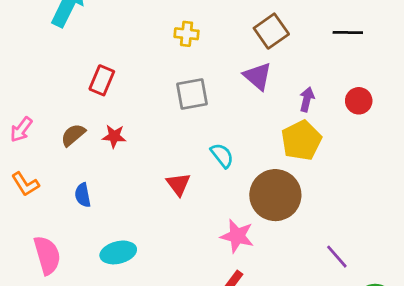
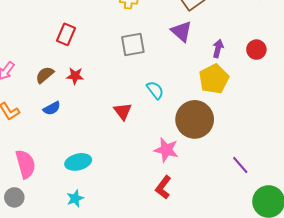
blue semicircle: (83, 195) -> (52, 108), moved, turned -108

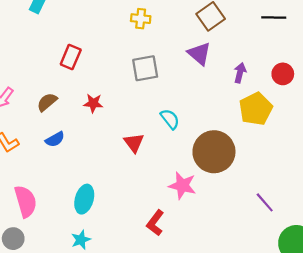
red star: (75, 76) -> (93, 103), moved
yellow pentagon: (214, 79) -> (256, 109), moved
cyan ellipse: (78, 162) -> (84, 199), turned -60
red L-shape: (163, 187) -> (155, 223), moved

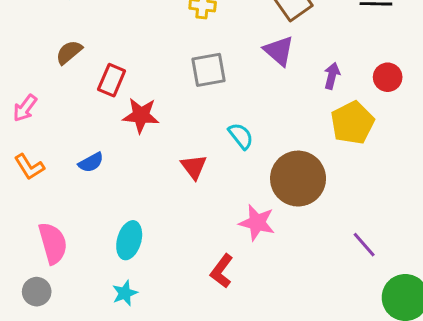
red rectangle: (71, 57) -> (112, 80), moved
brown semicircle: (47, 102) -> (69, 52), moved
red star: (93, 103) -> (141, 115), size x1.4

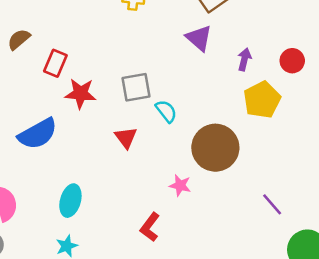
gray square: (208, 70) -> (136, 87), moved
blue semicircle: (91, 162) -> (38, 134), size x1.8
pink star: (257, 223) -> (180, 185), size x0.7

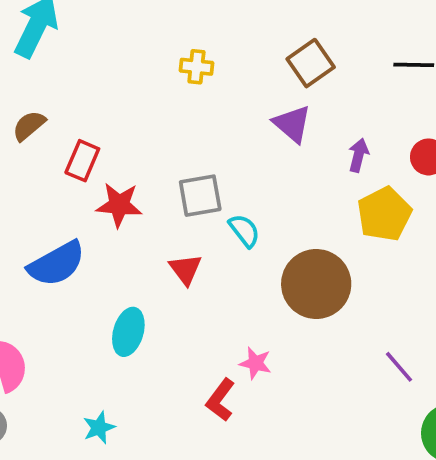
pink star: (180, 185) -> (255, 363), moved
cyan ellipse: (70, 201) -> (128, 332), moved

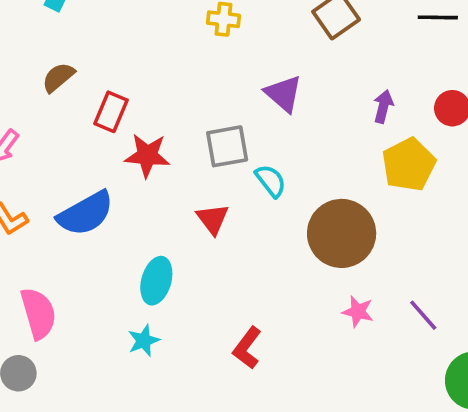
purple triangle: (292, 124) -> (283, 94), moved
pink star: (255, 363) -> (358, 312), moved
cyan star: (99, 428) -> (144, 341), moved

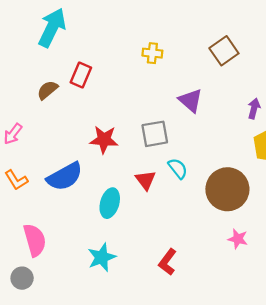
red rectangle: (111, 112) -> (81, 75), moved
cyan semicircle: (271, 181) -> (178, 168), moved
cyan ellipse: (156, 281) -> (110, 203), moved
cyan star: (144, 341) -> (102, 257), size x1.4

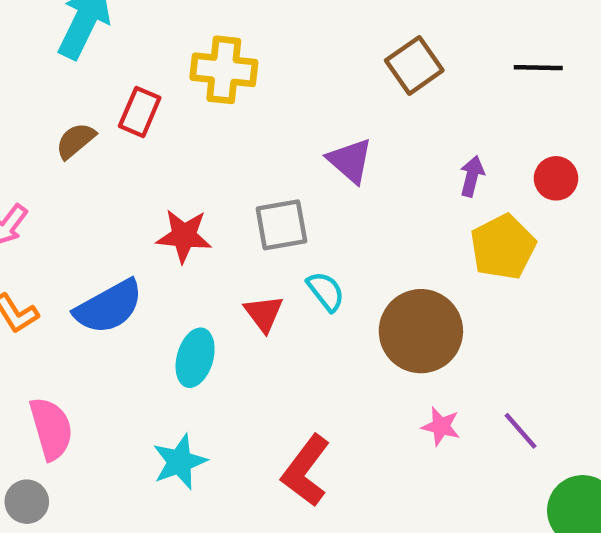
yellow cross: (152, 53) -> (224, 70), moved, size x1.6
red L-shape: (167, 262) -> (306, 471), size x1.4

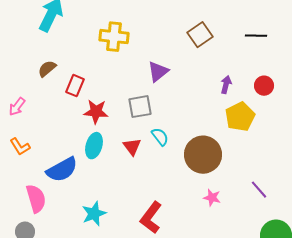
red rectangle: (140, 112) -> (75, 86), moved
purple triangle: (350, 161) -> (158, 72), moved, turned 40
blue semicircle: (109, 307) -> (62, 170), moved
cyan ellipse: (195, 358) -> (94, 146), moved
purple line: (521, 431) -> (259, 190), moved

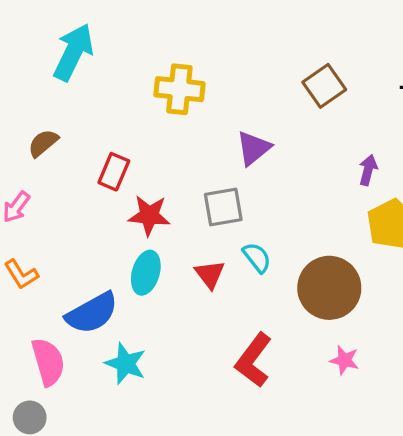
brown semicircle: (47, 69) -> (43, 143), moved
cyan star: (94, 214) -> (126, 364), moved, turned -30
red L-shape: (151, 218) -> (254, 360), moved

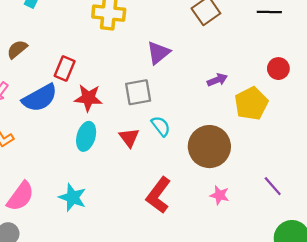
purple arrow: (368, 170) -> (217, 80), moved, turned 54
blue semicircle: (92, 313) -> (40, 98), moved
pink semicircle: (48, 362) -> (21, 196), turned 52

